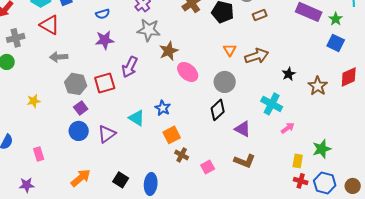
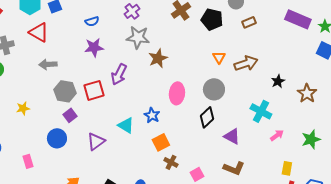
pink ellipse: (188, 72) -> (177, 93), moved, turned 55
blue circle: (79, 131) -> (57, 138), moved
green star: (322, 149) -> (311, 139), moved

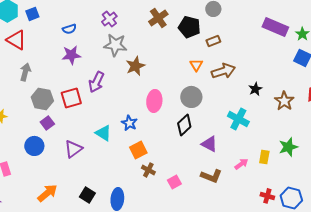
brown rectangle: (249, 22) -> (213, 41), moved
gray arrow: (48, 64) -> (25, 72), turned 108
pink arrow: (277, 135) -> (241, 164), moved
yellow rectangle: (287, 168) -> (264, 157), moved

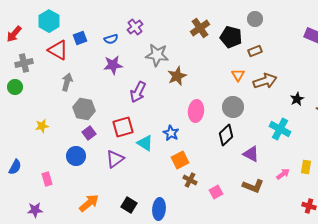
blue square: (32, 14) -> (80, 38), moved
purple cross: (109, 19) -> (135, 27), moved
red square: (71, 98) -> (123, 127), moved

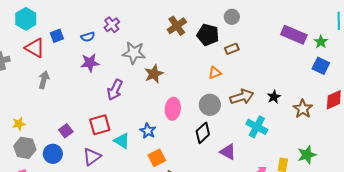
orange triangle: (238, 75) -> (215, 73), turned 40
brown arrow: (265, 81) -> (242, 97), moved
gray hexagon: (84, 109) -> (25, 148), moved

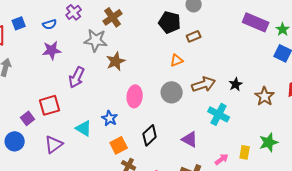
brown cross: (177, 26) -> (113, 17), moved
red square: (100, 125) -> (50, 105), moved
black diamond: (203, 133) -> (150, 135), moved

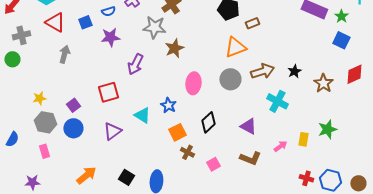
blue square: (19, 23) -> (85, 22), moved
orange triangle: (177, 60) -> (235, 47), size x1.6
purple square: (28, 118) -> (73, 105), moved

